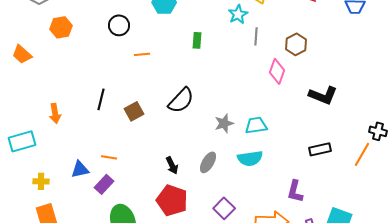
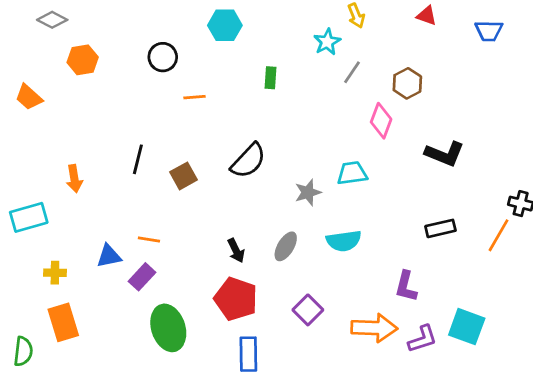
gray line: (256, 36) -> (352, 72), turned 30
cyan trapezoid: (256, 125) -> (352, 173), moved

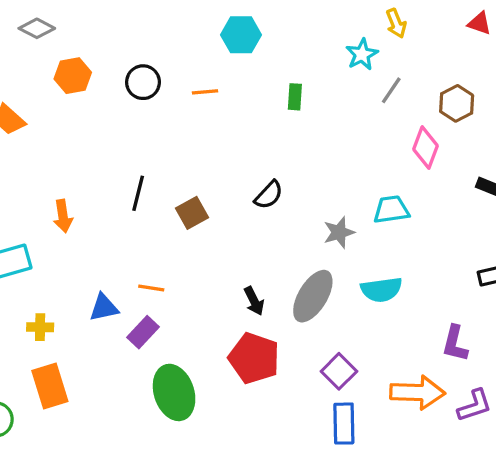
black circle: (163, 57) -> (143, 82), moved
orange line: (195, 97) -> (205, 92), moved
black semicircle: (248, 161) -> (269, 195), size x0.7
gray ellipse: (286, 246) -> (313, 296), size x1.5
blue rectangle: (248, 354) -> (344, 424), moved

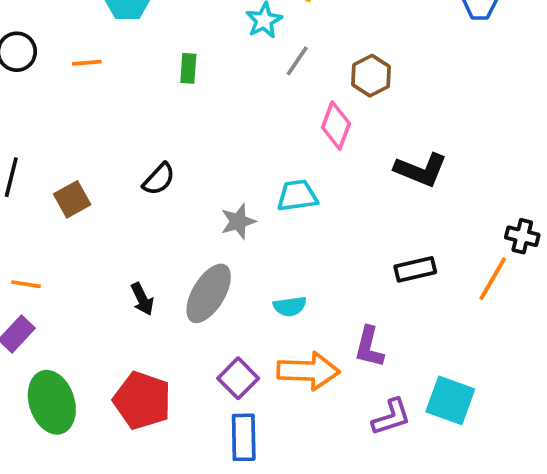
cyan semicircle: (381, 290) -> (290, 306), moved, size x0.7
red pentagon: (254, 358) -> (142, 400), moved
orange arrow: (417, 392) -> (308, 371), moved

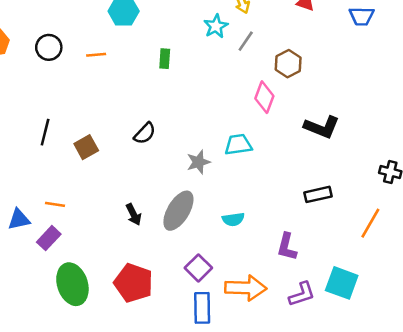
gray line: (297, 61) -> (246, 41), moved
orange line: (493, 279) -> (370, 223), moved
orange arrow: (308, 371) -> (246, 288), moved

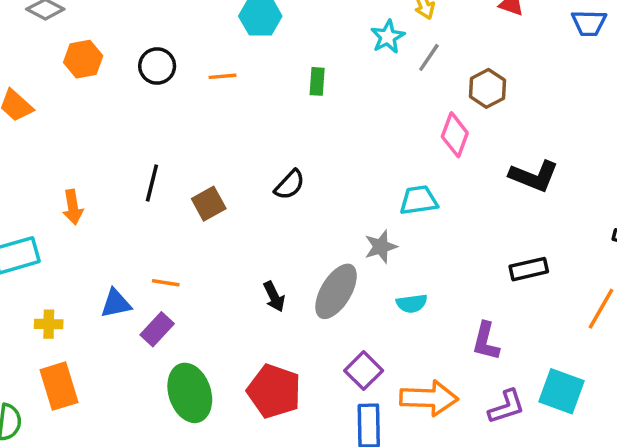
gray star: (198, 162) -> (381, 247), moved

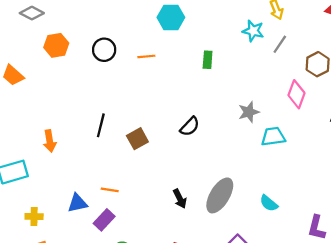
cyan star: (388, 37) -> (253, 31), turned -30
gray star: (381, 247) -> (249, 112), moved
cyan semicircle: (412, 303) -> (269, 203), turned 48

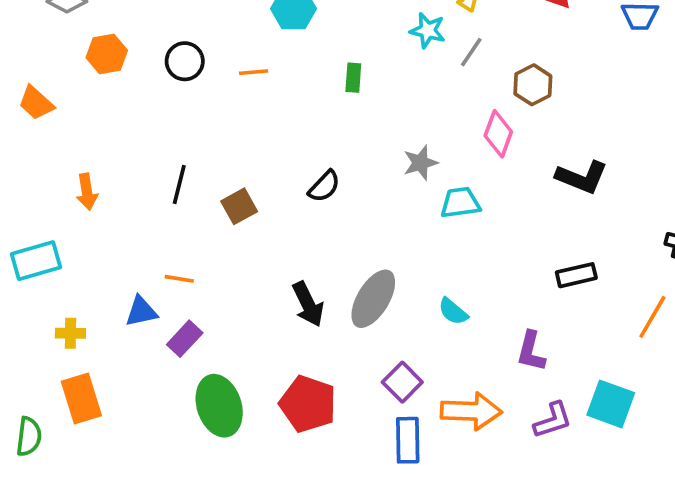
orange arrow: (50, 141) -> (87, 192), moved
orange line: (110, 190) -> (179, 279), moved
black arrow: (180, 199) -> (308, 304), size x1.4

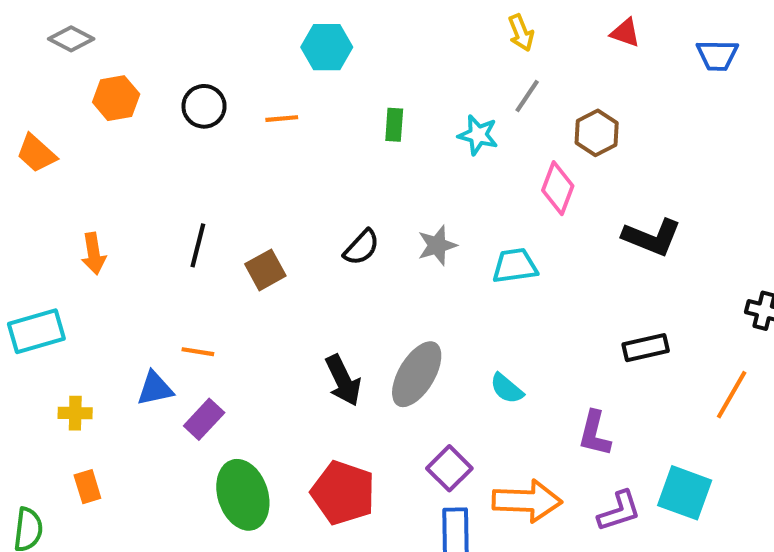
cyan star: (428, 30) -> (478, 135), moved
gray star: (420, 163) -> (437, 245), moved
orange rectangle: (81, 398) -> (87, 487), size x0.6

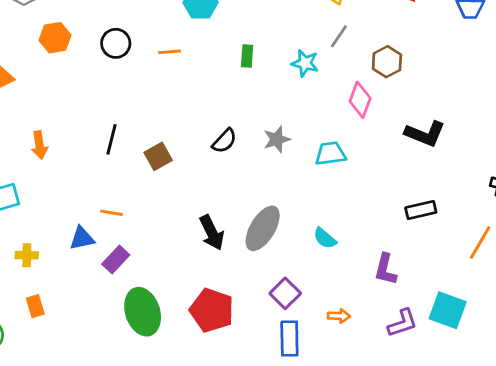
orange arrow: (527, 501) -> (339, 316), size x0.5

